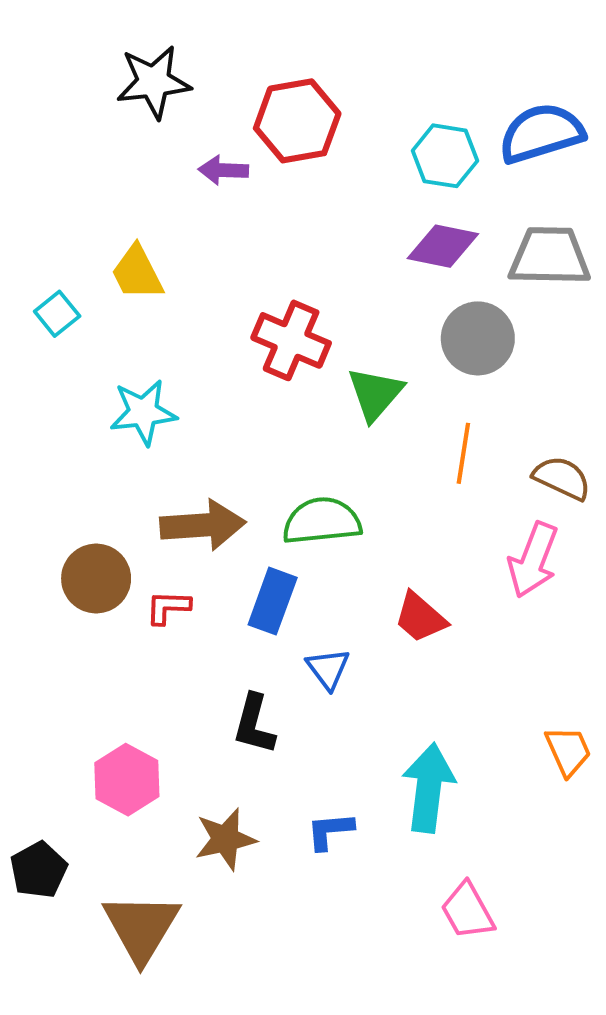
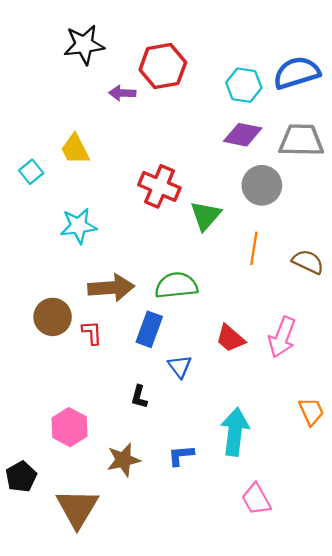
pink arrow: (533, 560) -> (282, 337), moved
red L-shape: (168, 607) -> (92, 333), turned 85
black L-shape: (254, 724) -> (139, 397), size x0.7

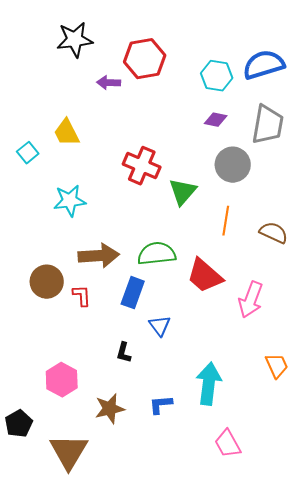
purple diamond: (243, 135) -> (216, 120), size x0.7
gray trapezoid: (301, 140) -> (268, 125), turned 99
red trapezoid: (230, 338) -> (205, 276), moved, size x1.4

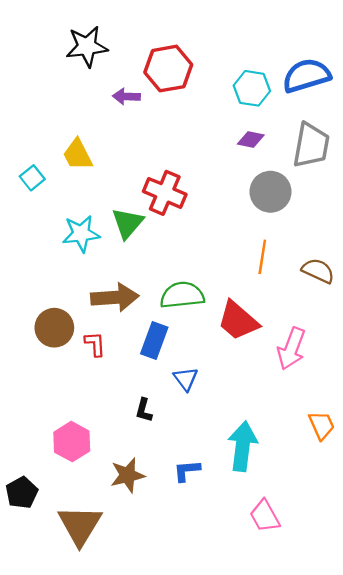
green triangle: (183, 192) -> (128, 223), moved

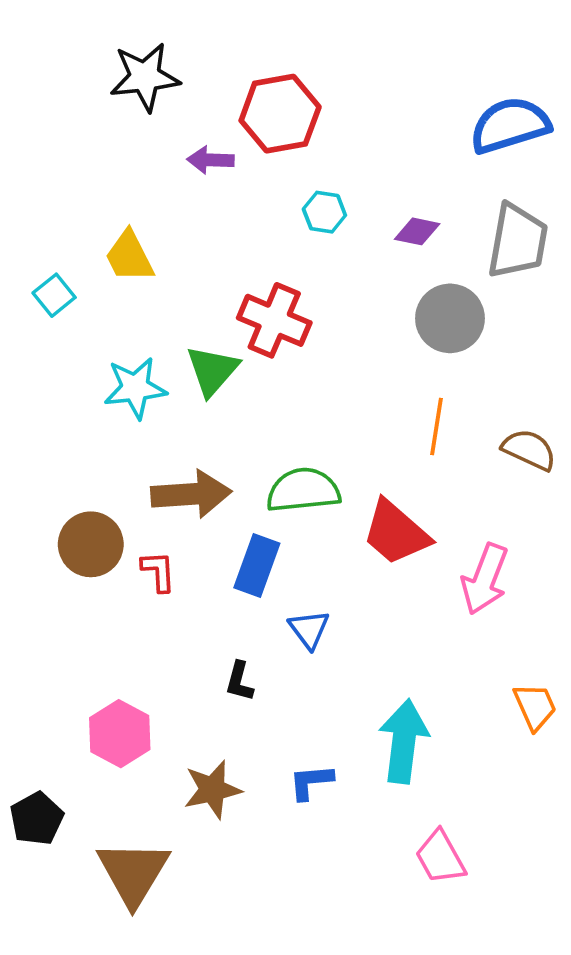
cyan hexagon: (252, 88) -> (324, 212), moved, size x0.7

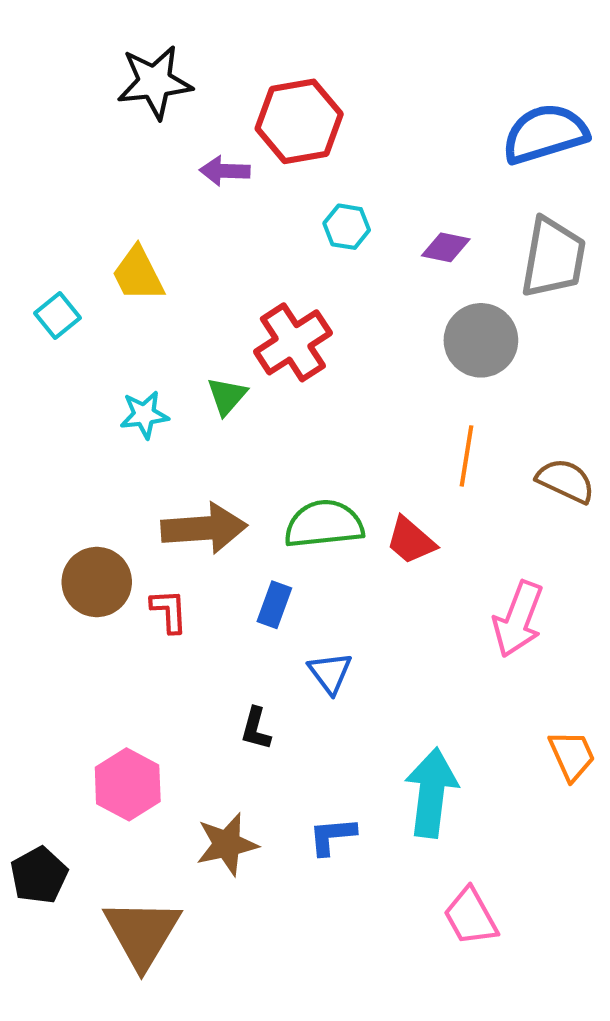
red cross: (274, 320) -> (293, 342), turned 34
green triangle: (212, 371) -> (227, 396), size x0.7
cyan star: (135, 388) -> (144, 415), size x0.7
red trapezoid: (396, 533) -> (411, 541), moved, size x0.7
blue rectangle: (257, 566) -> (274, 605), size x0.7

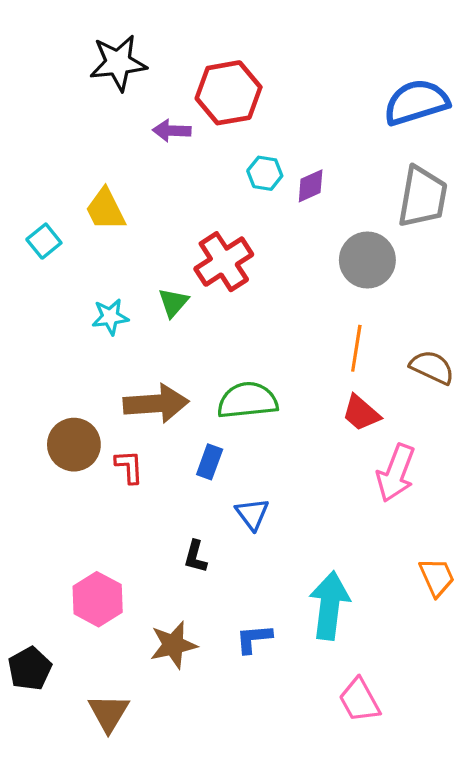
purple diamond: (446, 247) -> (311, 186), moved, turned -36
red trapezoid: (411, 541) -> (361, 413), moved
brown triangle: (142, 933) -> (109, 713), size x0.7

